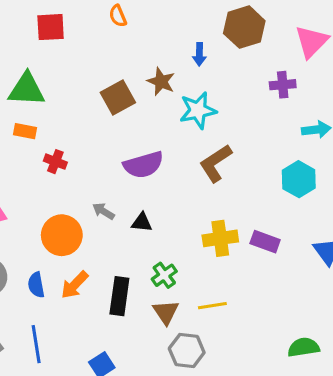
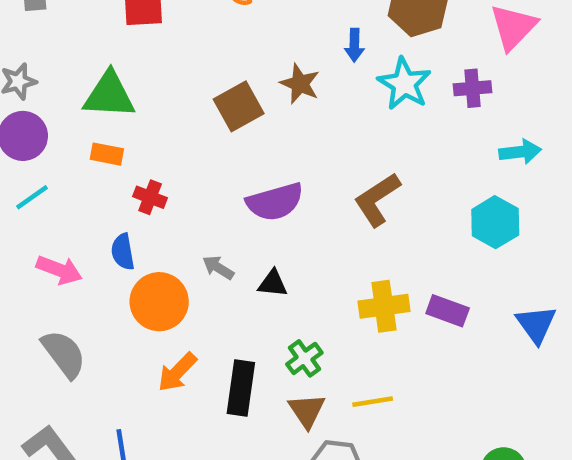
cyan star: (198, 110) -> (404, 84), moved, turned -30
blue semicircle: (36, 285) -> (123, 252), moved

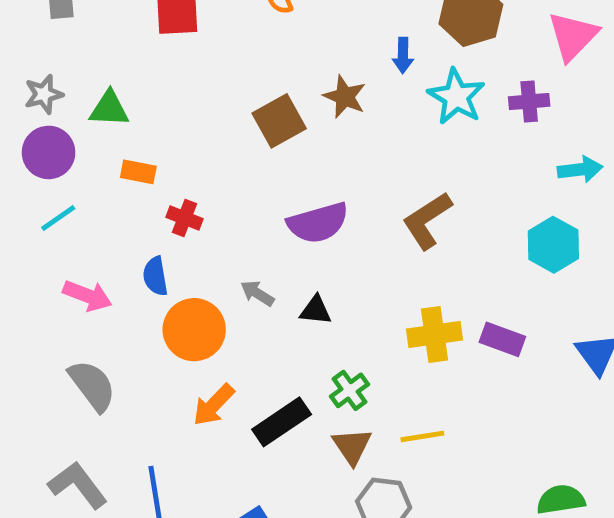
green triangle: (109, 95) -> (109, 109), moved, size x0.7
black rectangle: (241, 388) -> (282, 422), turned 48

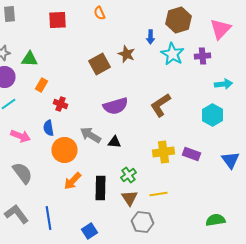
orange rectangle: (138, 172) -> (42, 85), turned -72
gray arrow: (257, 293) -> (90, 135), size x1.5
black rectangle: (282, 422) -> (100, 188), turned -55

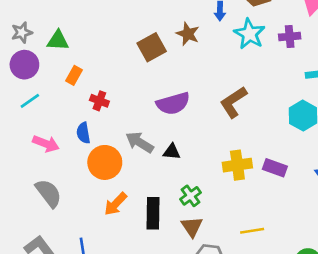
yellow line: (158, 194) -> (252, 231), moved

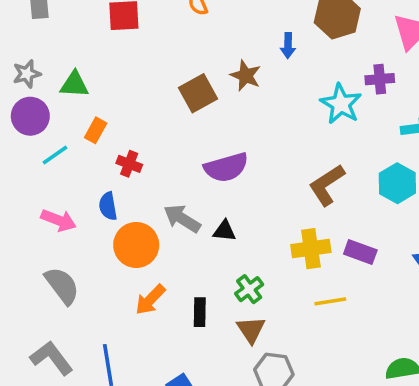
cyan star: (249, 34) -> (341, 104), moved
cyan line: (30, 101) -> (55, 155), moved
brown L-shape: (233, 102) -> (327, 185), moved
black rectangle: (153, 213) -> (200, 312), size x0.7
yellow line: (252, 231) -> (330, 301), moved

